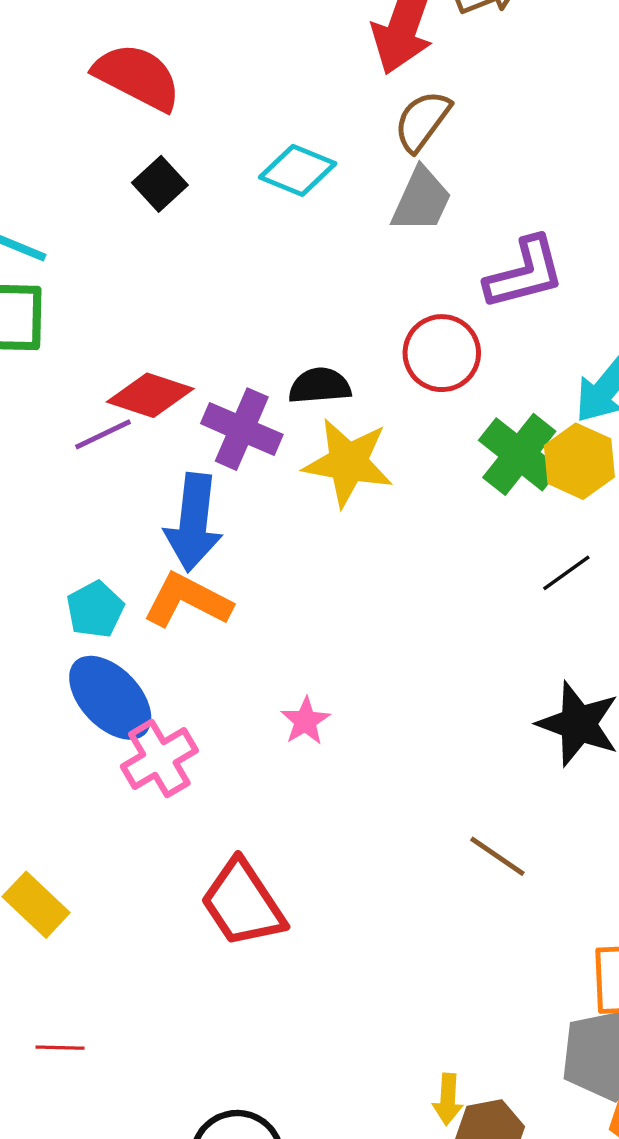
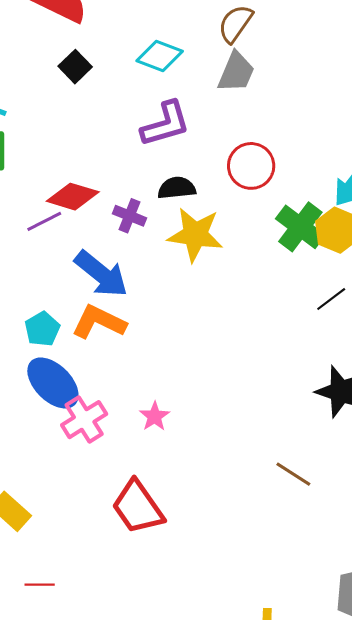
purple L-shape: (525, 273) -> (165, 124), moved
purple cross: (242, 429) -> (129, 216), size x0.7
blue arrow: (194, 522) -> (101, 274), turned -56
pink star: (305, 721) -> (155, 416), moved
red line: (60, 1048) -> (40, 585), moved

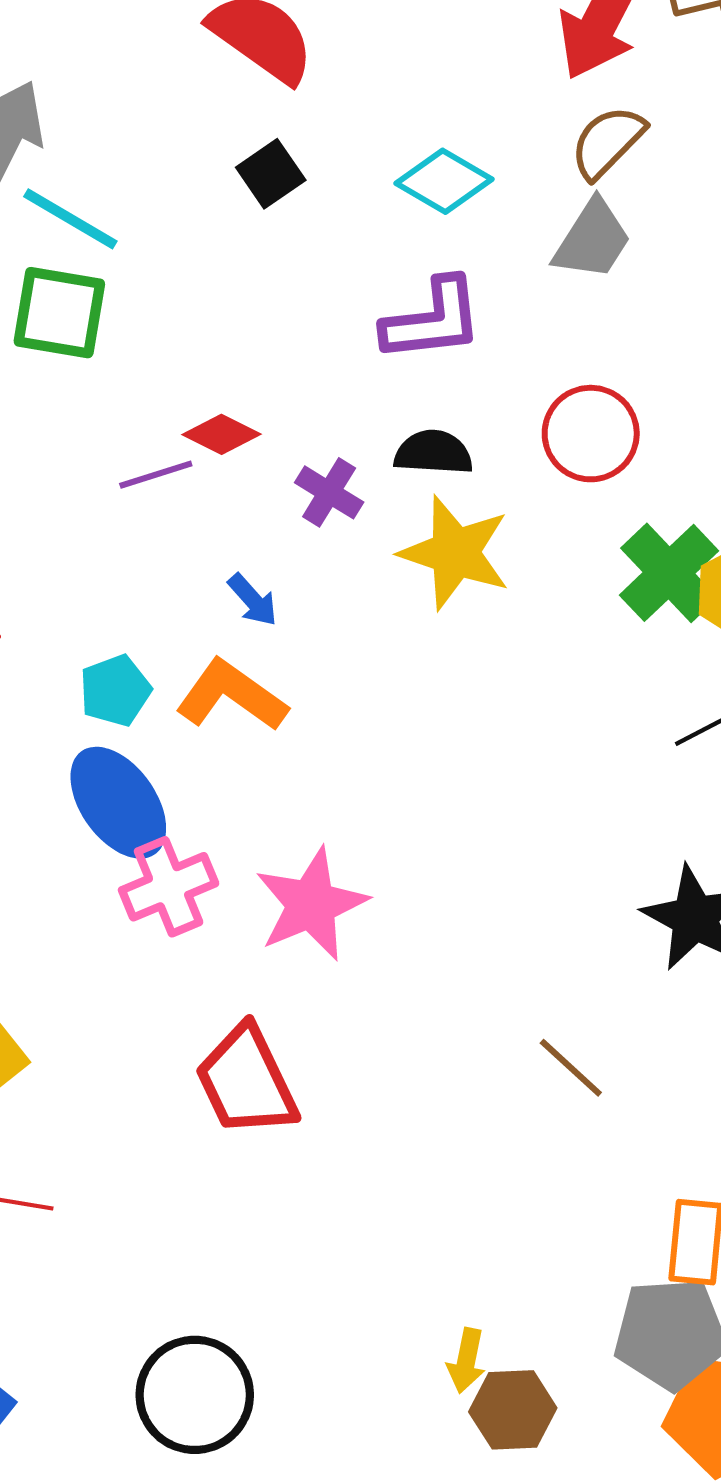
red diamond: (73, 197) -> (221, 434), size x0.7
blue arrow: (101, 274) -> (253, 600), size x0.5
pink star: (155, 416) -> (311, 904), size x1.8

